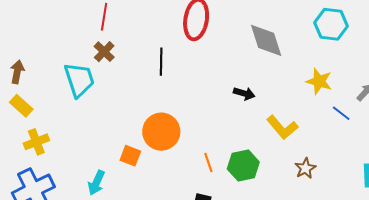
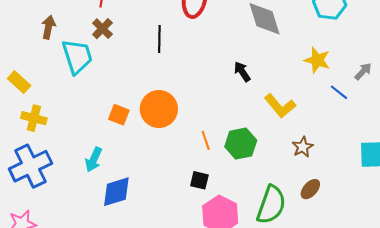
brown arrow: (17, 72) -> (48, 27), moved
black arrow: (244, 93) -> (242, 72), turned -140
yellow cross: (36, 142) -> (34, 118), turned 35
orange square: (130, 156) -> (119, 115), moved

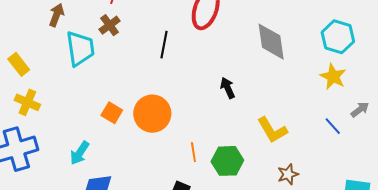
yellow star: (317, 60) -> (333, 77), moved
black arrow: (242, 72) -> (228, 88), moved

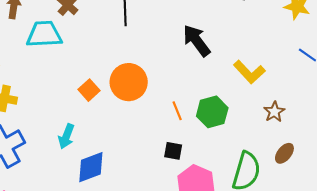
cyan trapezoid: (80, 49) -> (44, 34), turned -72
black arrow: (228, 88) -> (197, 41), size x1.6
orange square: (112, 113) -> (89, 90), turned 30

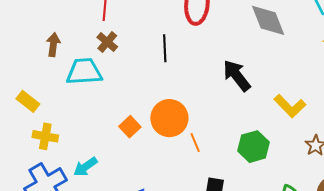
orange line: (177, 111) -> (195, 142), moved
cyan arrow: (66, 136) -> (85, 167), moved, turned 35

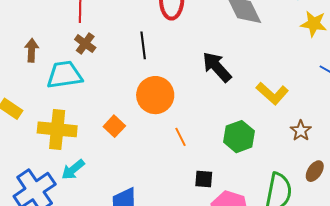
orange circle: (169, 118) -> (155, 95), moved
yellow cross: (45, 136) -> (57, 129), moved, size x1.5

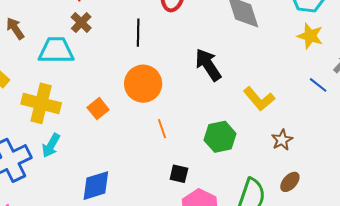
brown arrow: (32, 50) -> (15, 28), moved, turned -45
cyan arrow: (73, 170) -> (51, 145), turned -30

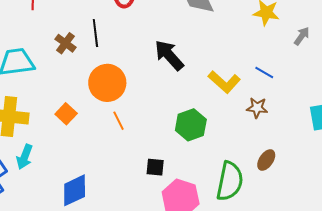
brown cross: (81, 23) -> (66, 43), moved
blue line: (318, 85) -> (264, 72), moved
orange line: (162, 129) -> (119, 121), moved
brown star: (282, 140) -> (257, 108), moved, turned -30

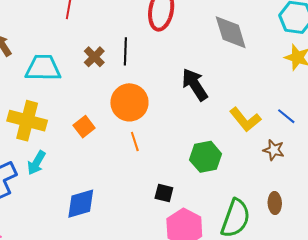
brown ellipse: (266, 160) -> (275, 203), turned -45

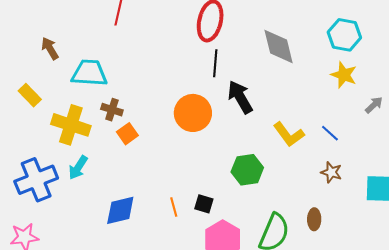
black line: (125, 51) -> (215, 63), moved
brown cross: (94, 57) -> (112, 110), moved, turned -30
orange circle: (129, 102) -> (193, 113), moved
orange line: (135, 142) -> (174, 207), moved
brown star: (274, 150) -> (331, 172), moved

